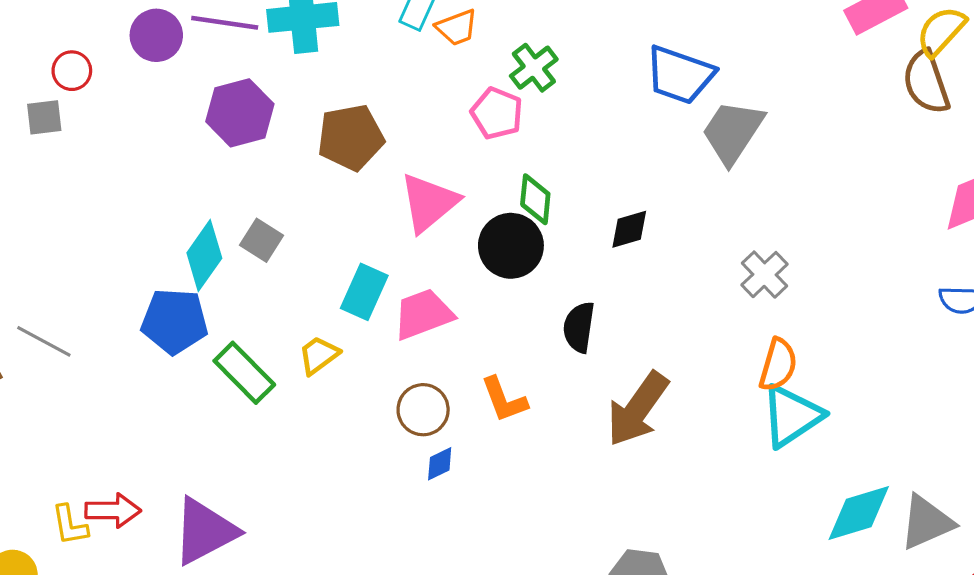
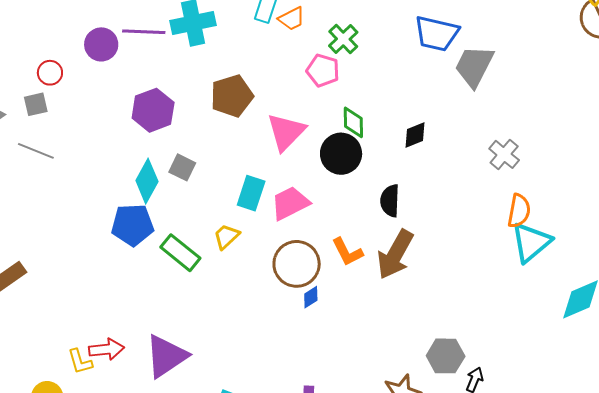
purple hexagon: (240, 113) -> (153, 110), moved
gray line: (44, 341) -> (36, 151), moved
brown arrow: (638, 409) -> (395, 255), moved
brown circle: (423, 410) -> (297, 264), size x1.4

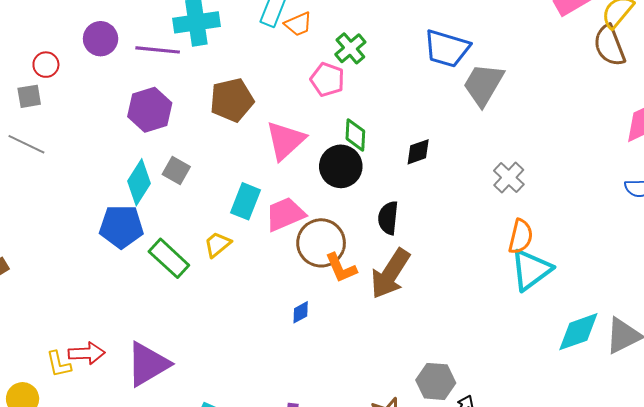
purple line: (144, 32) -> (158, 50), moved
brown circle: (297, 264) -> (321, 243), moved

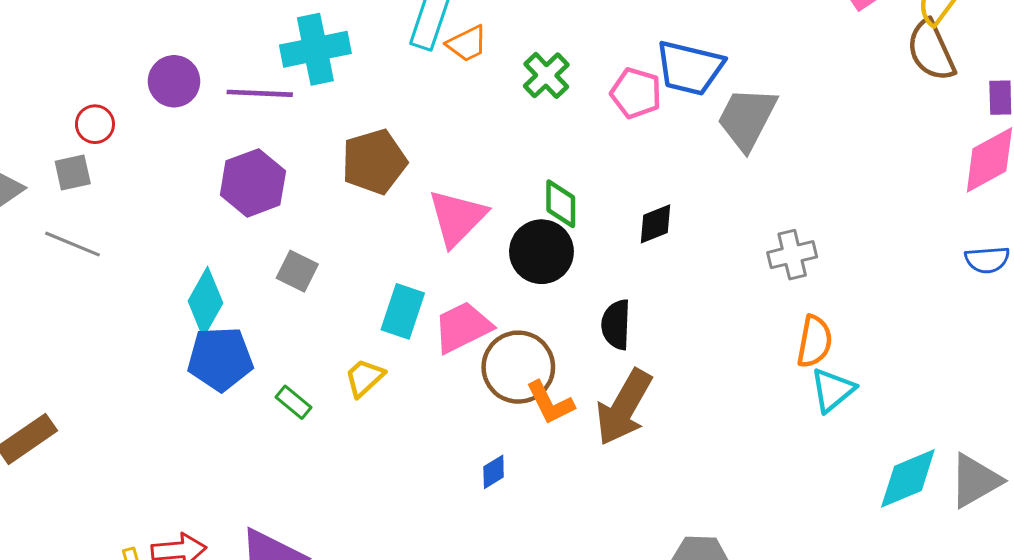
pink pentagon: (327, 79) -> (636, 93), moved
gray cross: (509, 177) -> (792, 255), turned 36
cyan diamond: (139, 182) -> (205, 302), moved
green rectangle: (169, 258) -> (294, 402), size x0.6
cyan triangle: (531, 270) -> (833, 390), size x0.7

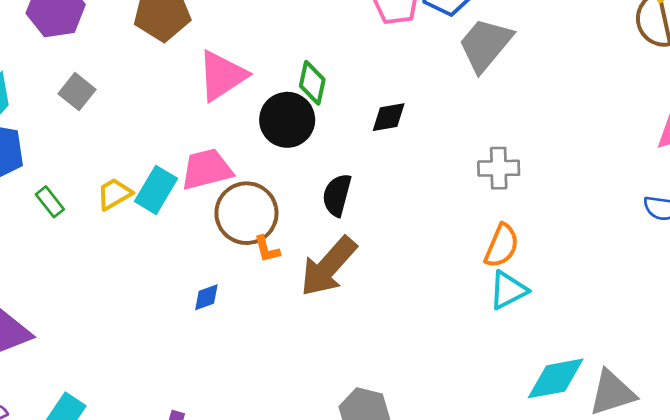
cyan rectangle: (403, 311) -> (156, 190), moved
orange L-shape: (550, 403) -> (267, 249), size x0.7

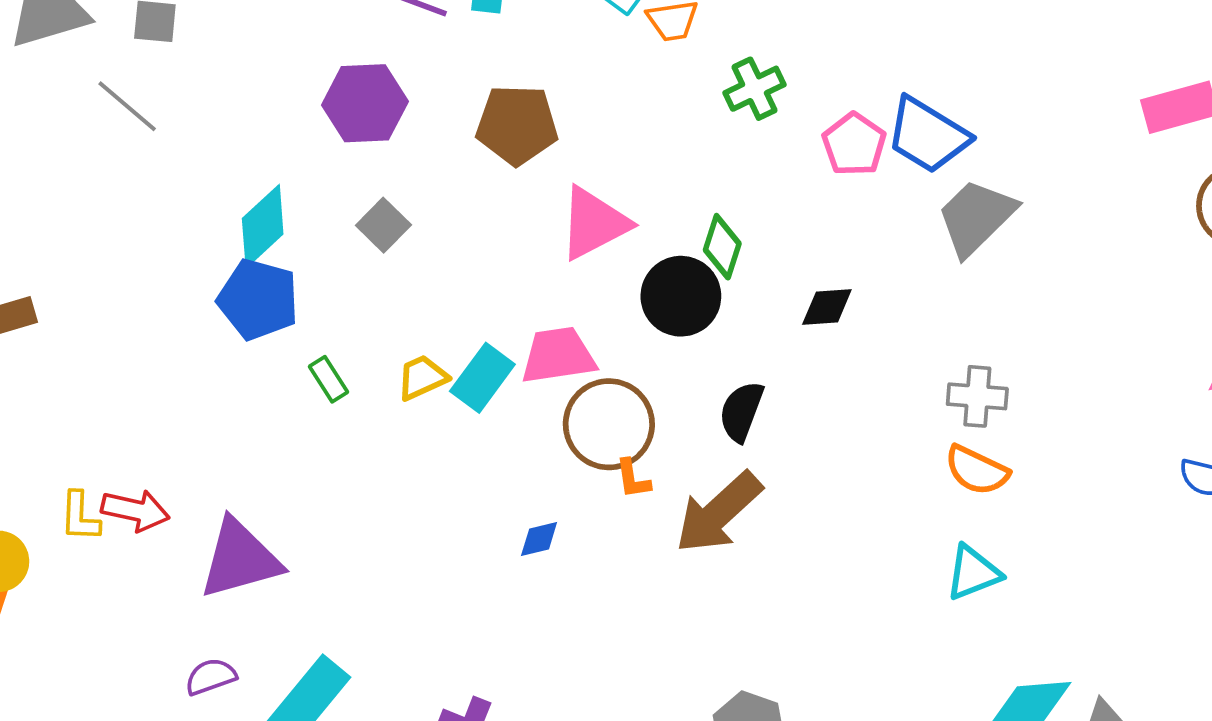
orange semicircle: (502, 246) -> (977, 470), moved, turned 87

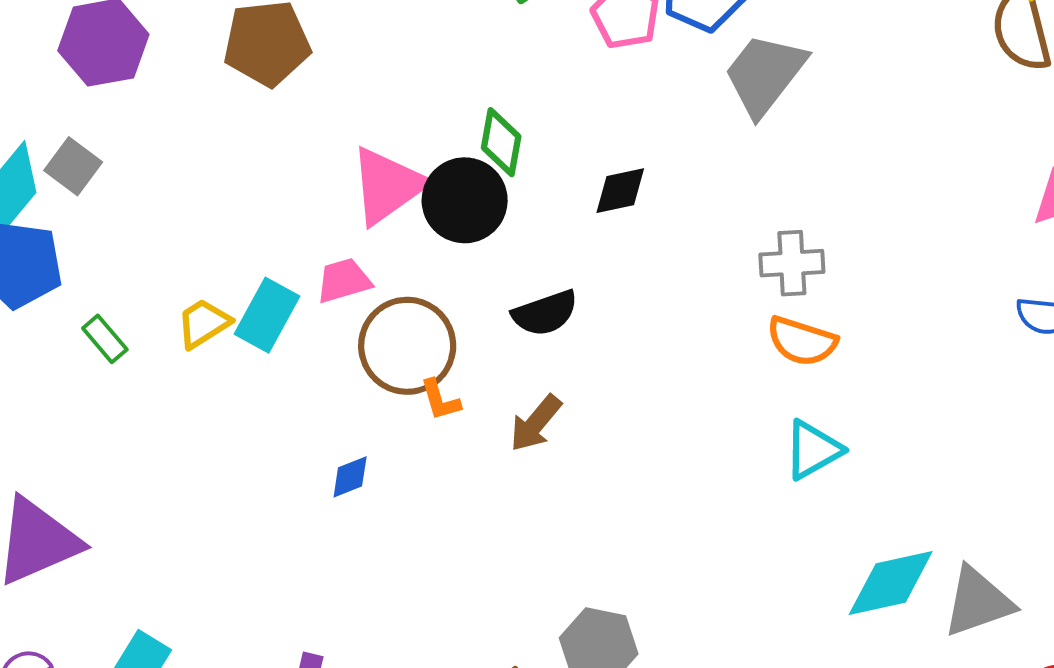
pink triangle: (594, 223) -> (387, 186), moved
gray square: (383, 225) -> (73, 166), moved
pink trapezoid: (558, 355) -> (344, 281), size x0.7
black semicircle: (741, 411) -> (545, 313), turned -122
brown arrow: (719, 513) -> (536, 423), size x0.6

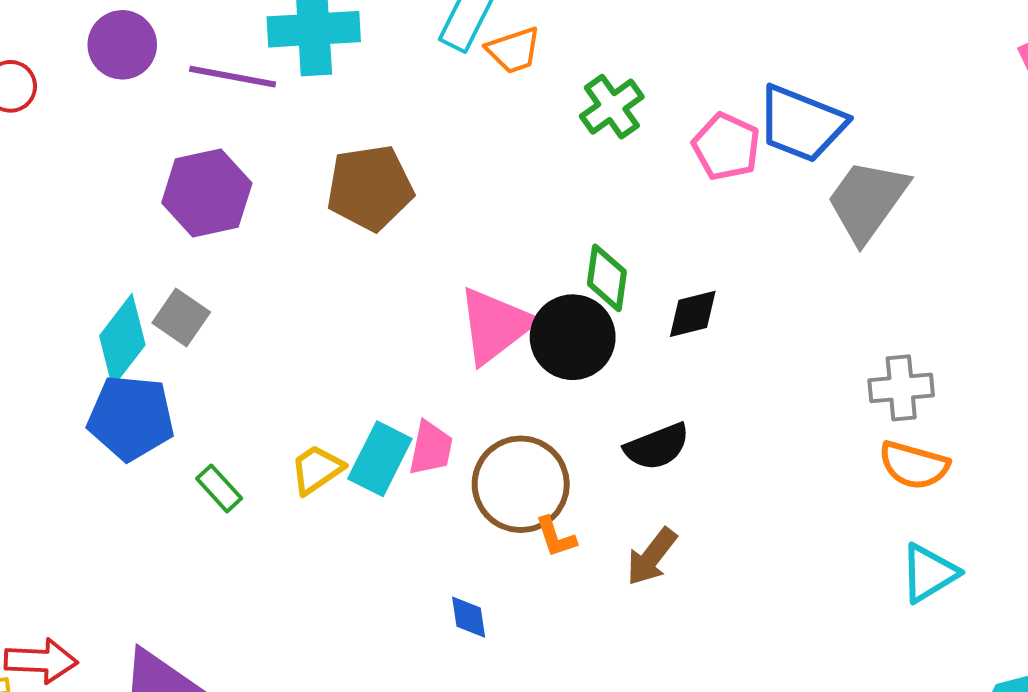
black diamond: (620, 191) -> (693, 314), moved
pink trapezoid: (344, 281) -> (431, 448), moved, turned 120
blue diamond: (350, 477) -> (469, 617), turned -75

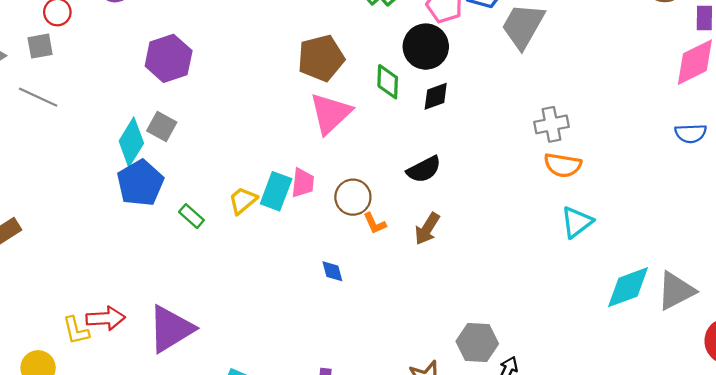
brown pentagon: (370, 188) -> (321, 58), moved
black circle: (573, 337) -> (426, 47), moved
blue pentagon: (131, 418) -> (140, 183), turned -30
brown circle: (521, 484) -> (353, 197), size x0.7

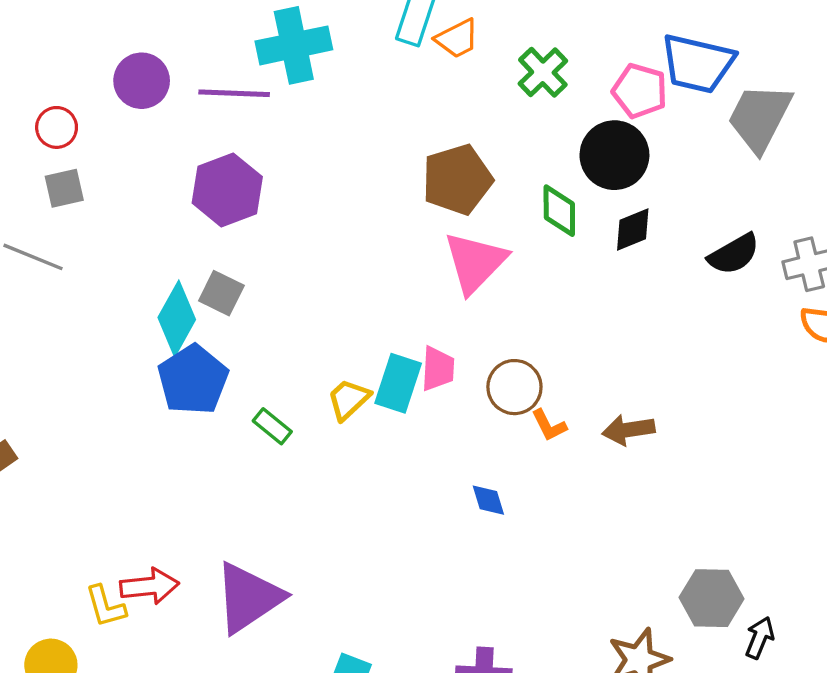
gray square: (40, 46) -> (64, 188), moved
black semicircle: (424, 169) -> (734, 254), moved
brown arrow: (427, 229) -> (628, 430), turned 52

